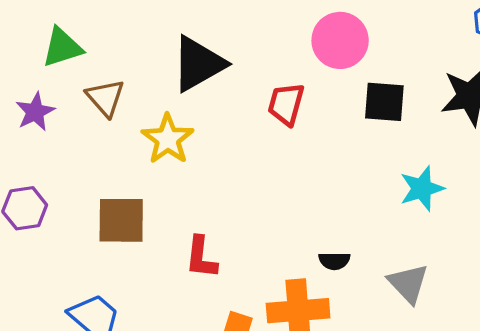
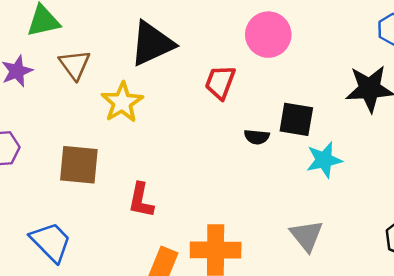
black square: (384, 102) -> (296, 119), moved
black semicircle: (334, 261) -> (257, 137), moved

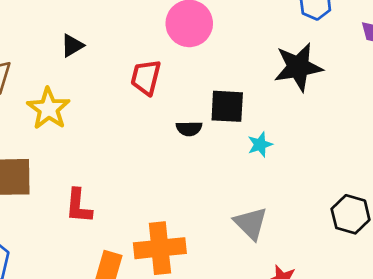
black triangle: (152, 44) -> (72, 46), size x0.5
cyan star: (324, 160) -> (260, 144), size x0.7

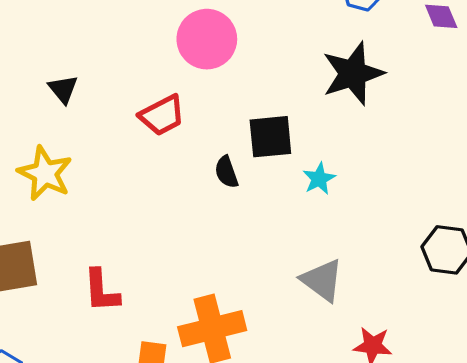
black triangle: (72, 46) -> (63, 89), turned -30
red trapezoid: (146, 77) -> (162, 115), turned -123
black semicircle: (189, 129) -> (226, 172), turned 80

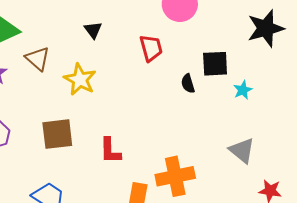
red trapezoid: (162, 115) -> (151, 48), turned -80

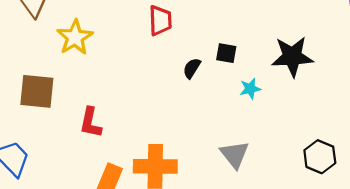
black star: (266, 28) -> (292, 57), moved
black square: (215, 64) -> (226, 53), size x0.7
black semicircle: (188, 84) -> (192, 68), turned 36

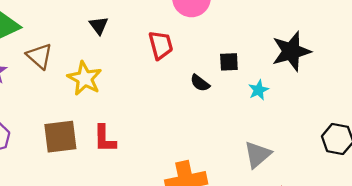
black semicircle: (192, 68) -> (200, 83), turned -72
red L-shape: (91, 123) -> (105, 139), moved
gray triangle: (234, 154) -> (258, 155), turned 40

